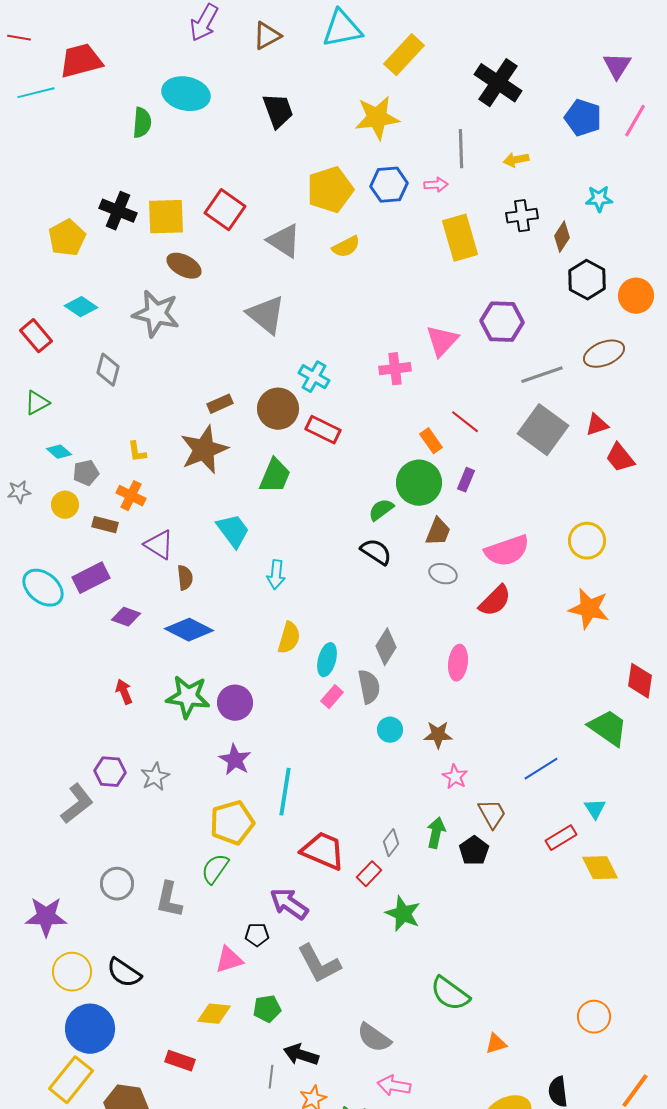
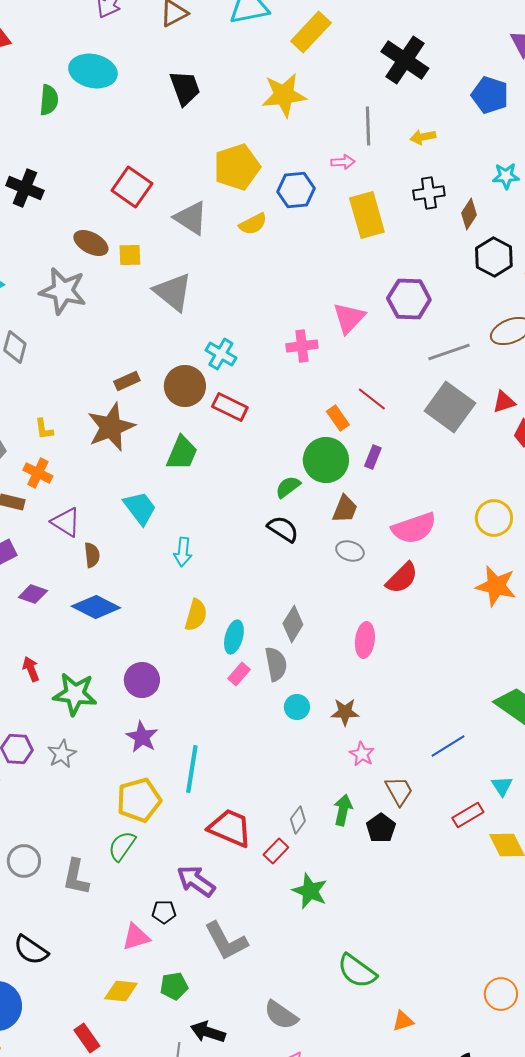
blue hexagon: (389, 185) -> (296, 190), moved
yellow square: (166, 217) -> (130, 255), moved, size x0.6
green star: (188, 697) -> (75, 694), moved
red rectangle: (180, 1061) -> (87, 1038), turned 36

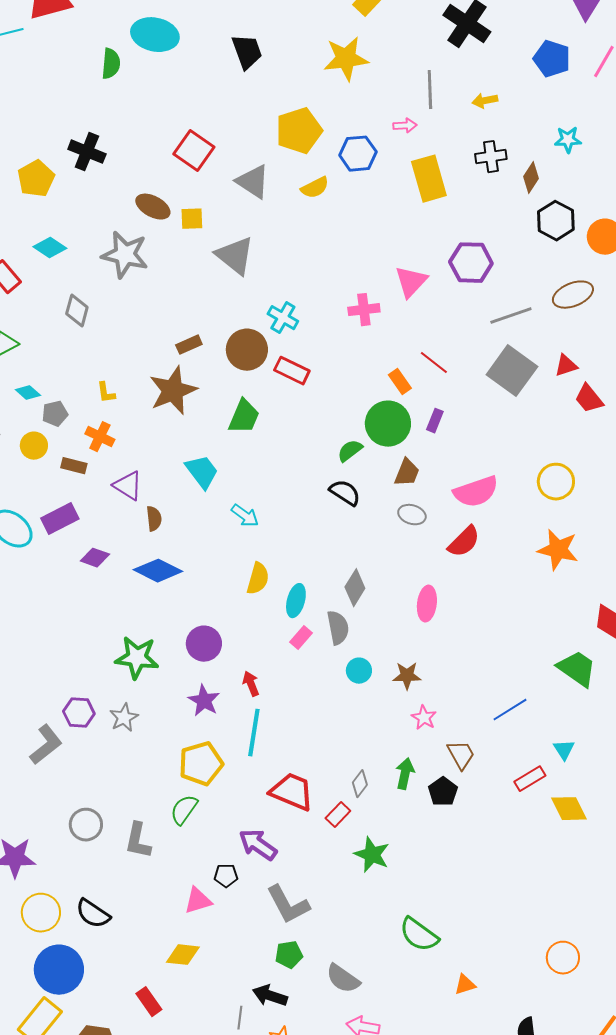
cyan arrow: (183, 552) -> (245, 516), turned -60
red arrow: (31, 669) -> (251, 684), moved
green pentagon: (174, 986) -> (289, 955), moved

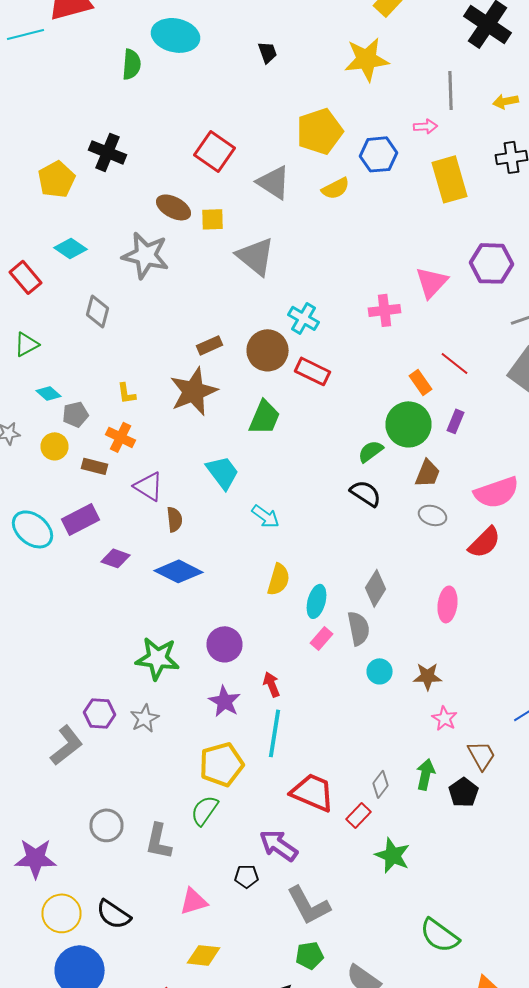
black trapezoid: (247, 52) -> (268, 52), size x0.6
pink triangle: (198, 901) -> (194, 901), moved

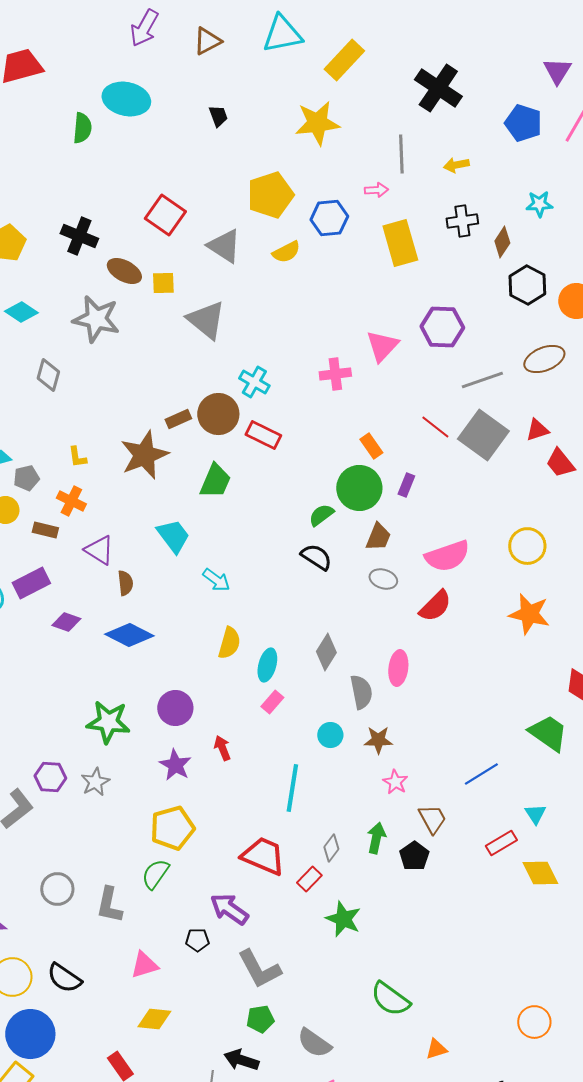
black cross: (108, 152) -> (79, 236), moved
brown rectangle: (210, 345) -> (178, 419), moved
red line: (454, 363) -> (435, 427), moved
gray semicircle: (358, 628) -> (361, 692), moved
cyan line: (274, 733) -> (292, 788), moved

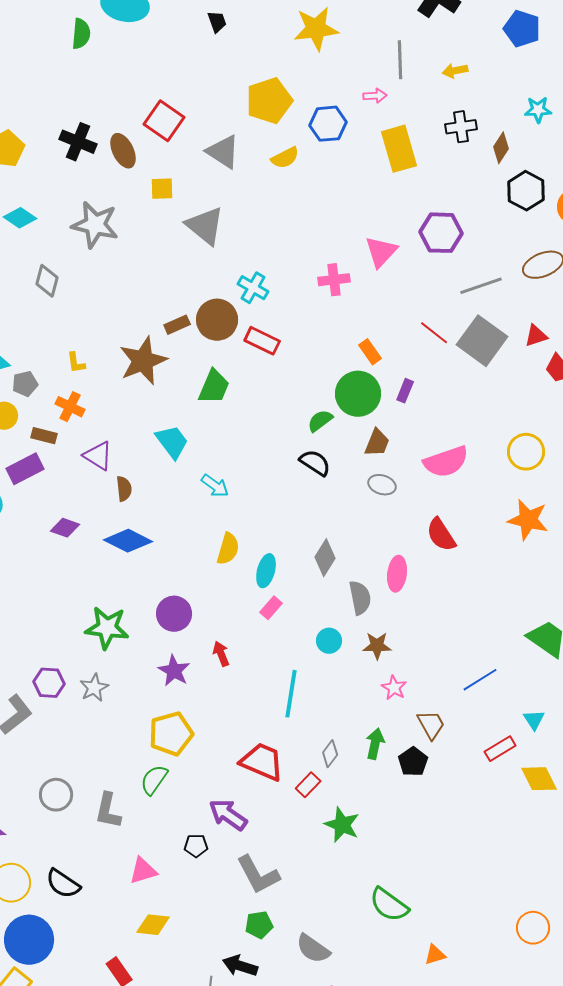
brown ellipse: (124, 271) -> (123, 151), moved, turned 36
purple rectangle: (31, 583) -> (25, 469), moved
red semicircle: (435, 606) -> (441, 535), moved, turned 102

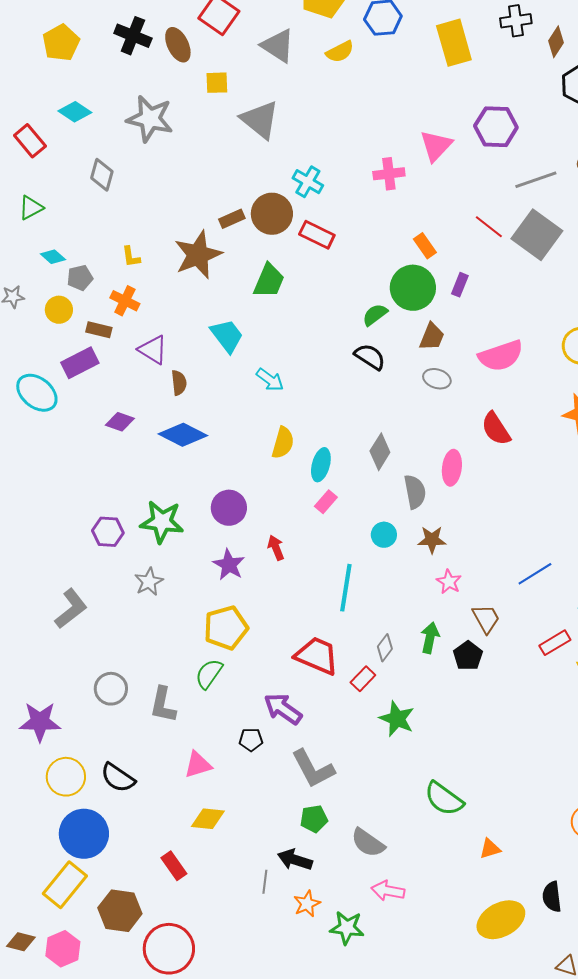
purple hexagon: (49, 683) -> (108, 532), moved

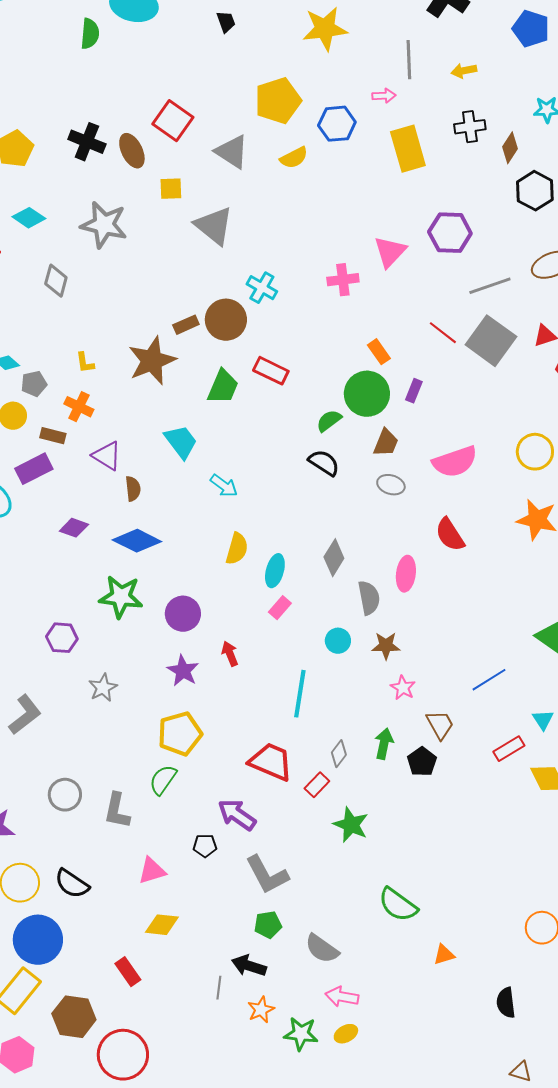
red rectangle: (317, 235) -> (271, 371), moved
green star: (162, 522) -> (121, 597), moved
yellow ellipse: (501, 920) -> (346, 1034), moved, size x0.5

